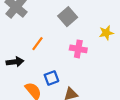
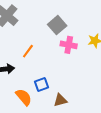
pink cross: (78, 49) -> (69, 45), moved

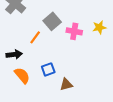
gray square: (57, 25) -> (52, 21), moved
orange semicircle: (24, 97) -> (22, 75), moved

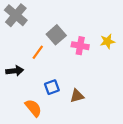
orange semicircle: (22, 75) -> (33, 108), moved
brown triangle: (66, 84) -> (77, 96), moved

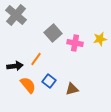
orange line: (38, 52) -> (36, 59), moved
blue square: (52, 87) -> (49, 81), turned -32
orange semicircle: (33, 108) -> (28, 85), moved

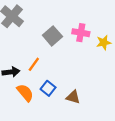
pink cross: (75, 43) -> (81, 33), moved
brown triangle: (72, 89) -> (73, 97), turned 32

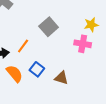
pink cross: (81, 33) -> (83, 44), moved
gray square: (52, 36) -> (49, 27), moved

